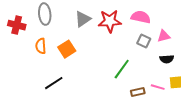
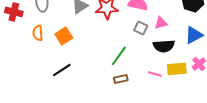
black semicircle: (167, 59) -> (164, 46), size x1.5
black line: (54, 83) -> (62, 70), moved
brown rectangle: (138, 92) -> (121, 79), moved

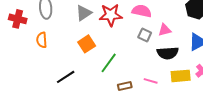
orange square: (64, 36) -> (87, 44), moved
green line: (119, 56) -> (109, 63), moved
pink line: (155, 74) -> (151, 81), moved

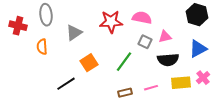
gray triangle: (84, 13) -> (74, 33), moved
orange square: (87, 44) -> (89, 63), moved
green line: (109, 63) -> (124, 62), moved
pink line: (151, 81) -> (151, 88), turned -32

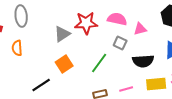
gray triangle: (74, 33) -> (62, 34), moved
pink triangle: (165, 37) -> (140, 29), moved

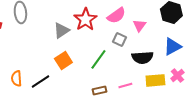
pink semicircle: (117, 19) -> (116, 15), turned 132
red star: (86, 23) -> (85, 19), turned -30
pink triangle: (140, 29) -> (139, 25), turned -40
orange semicircle: (17, 48) -> (16, 78), moved

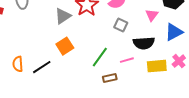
pink triangle: (139, 25) -> (152, 15), moved
green line: (98, 59) -> (100, 57), moved
pink line: (125, 85) -> (127, 60), moved
brown rectangle: (99, 90) -> (110, 78), moved

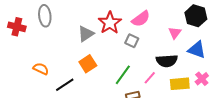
gray square: (121, 25) -> (132, 41), moved
blue triangle: (174, 32) -> (197, 50), turned 48
pink line: (127, 60) -> (150, 78), turned -32
orange semicircle: (18, 64) -> (41, 69), moved, turned 119

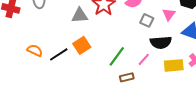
gray triangle: (86, 34) -> (80, 15), turned 30
gray square: (132, 41) -> (147, 20), moved
black line: (65, 85) -> (59, 54), moved

